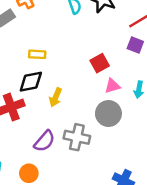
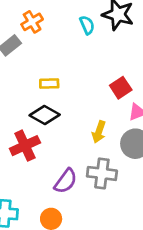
black diamond: (31, 82) -> (45, 115), turned 45
yellow arrow: (56, 97) -> (99, 132), moved

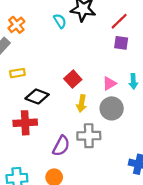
yellow rectangle: (49, 84) -> (17, 73), moved
red square: (121, 88) -> (73, 79), moved
red cross: (25, 146) -> (25, 123), turned 30

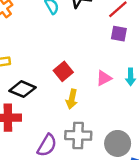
gray circle: (112, 108) -> (118, 143), moved

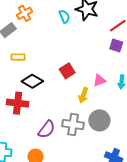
yellow arrow: (72, 99) -> (83, 95), moved
gray circle: (118, 143) -> (99, 120), moved

